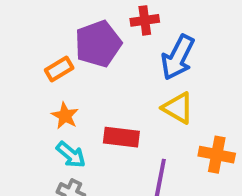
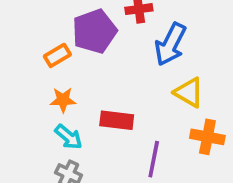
yellow triangle: (178, 108) -> (189, 92), moved
orange star: (65, 116) -> (63, 100), turned -30

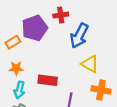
cyan arrow: (69, 137) -> (19, 90), turned 63

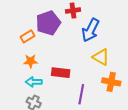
cyan arrow: (19, 90) -> (34, 82), turned 77

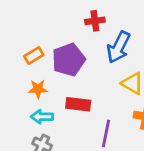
purple pentagon: (48, 23) -> (68, 60), moved

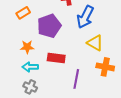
orange rectangle: (34, 56) -> (23, 13), moved

